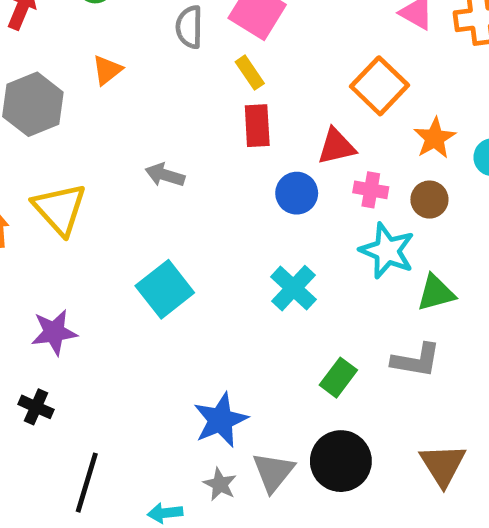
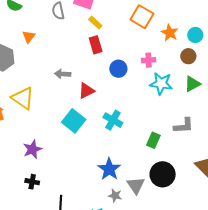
yellow rectangle: (250, 73) -> (95, 23), moved
red triangle: (336, 146) -> (86, 91), moved
brown circle: (429, 200) -> (188, 56), moved
cyan cross: (293, 288) -> (113, 120), moved
green triangle: (436, 293) -> (192, 84), moved

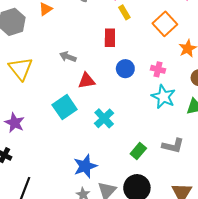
yellow rectangle: (95, 23) -> (124, 12), moved
purple star: (32, 149) -> (15, 123), turned 30

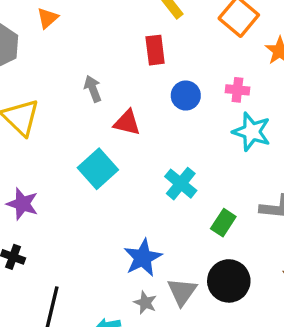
gray arrow: (68, 57) -> (93, 89), turned 56
red triangle: (86, 81) -> (127, 123), turned 30
cyan cross: (104, 118) -> (181, 184), moved

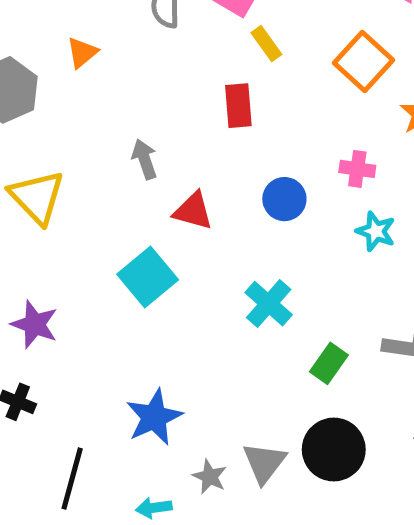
blue circle: (186, 96) -> (284, 199), moved
cyan star: (252, 132) -> (376, 231), size x0.7
blue star: (143, 258) -> (154, 417), moved

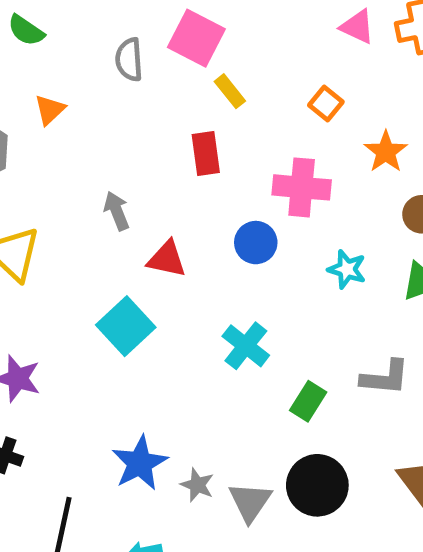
orange square: (363, 61) -> (326, 103), size x0.6
pink cross: (357, 169) -> (302, 187), moved, size x1.6
gray star: (210, 477) -> (197, 485), moved

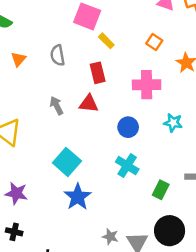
gray semicircle: (129, 60) -> (58, 55), moved
blue circle: (256, 243) -> (128, 127), moved
red triangle: (167, 259) -> (89, 104), moved
blue star: (140, 463) -> (78, 197), moved

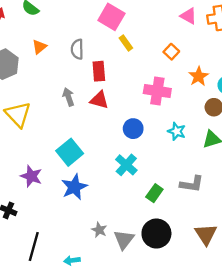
red rectangle: (98, 73) -> (99, 71), moved
purple star: (16, 193) -> (31, 176), moved

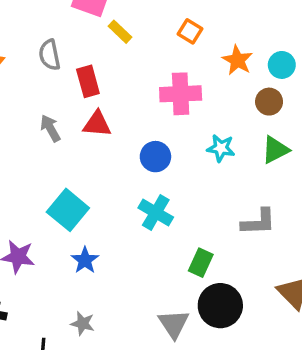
blue star: (74, 187) -> (85, 260), size x0.7
green rectangle: (154, 193) -> (201, 263), moved
gray star: (99, 230) -> (83, 323), moved

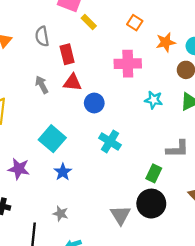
orange star: (237, 60) -> (166, 42), turned 30
blue circle: (155, 157) -> (94, 103), moved
green rectangle: (201, 263) -> (154, 173), moved

